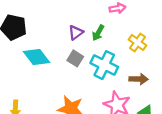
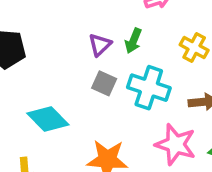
cyan diamond: (36, 57) -> (48, 119), moved

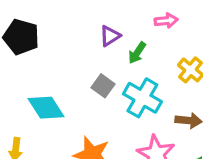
purple triangle: (100, 45) -> (110, 36), moved

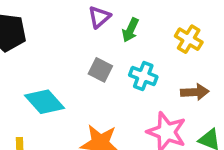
cyan cross: (142, 98) -> (143, 76), size x0.7

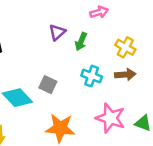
gray square: (100, 70) -> (48, 85), moved
brown arrow: (195, 92) -> (125, 75), moved

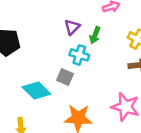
cyan cross: (92, 76) -> (79, 55), moved

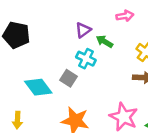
green arrow: (95, 35) -> (104, 41), turned 91

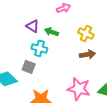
purple triangle: (83, 30) -> (33, 26), turned -40

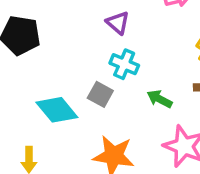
green arrow: (51, 32) -> (160, 99), moved

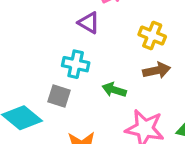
purple triangle: (118, 23) -> (89, 23), moved

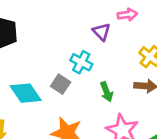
green arrow: (114, 90) -> (107, 92), turned -144

